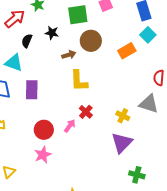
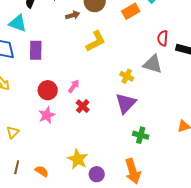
yellow L-shape: (79, 81) -> (96, 41), moved, turned -115
red cross: (86, 112) -> (83, 106), moved

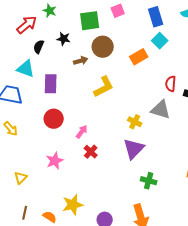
purple rectangle: (36, 50) -> (51, 84), moved
red circle: (48, 90) -> (54, 119), moved
yellow star: (78, 159) -> (73, 205), moved, turned 30

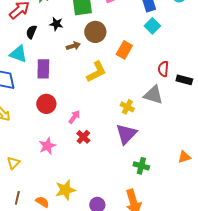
orange rectangle: (139, 57) -> (124, 50), moved, turned -30

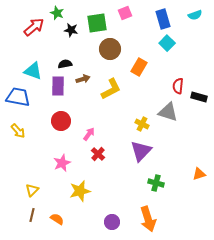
black star: (56, 24) -> (71, 30), moved
black semicircle: (31, 32) -> (65, 64), moved, turned 56
brown arrow: (73, 46) -> (83, 79), moved
yellow triangle: (13, 163) -> (32, 190), moved
yellow star: (65, 190) -> (80, 191), moved

